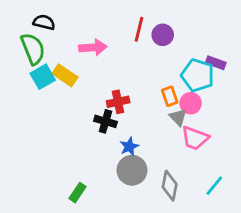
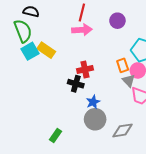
red line: (139, 29) -> (82, 13), moved
pink arrow: (93, 47) -> (82, 30), moved
gray diamond: (170, 186) -> (123, 130), turned 70

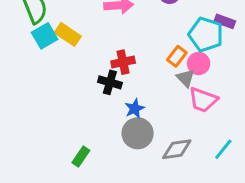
orange rectangle: (123, 65) -> (177, 56), turned 56

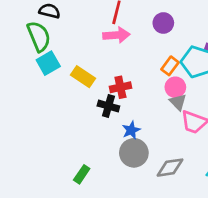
yellow rectangle: (68, 34) -> (83, 77), moved
orange rectangle: (177, 56) -> (170, 66), moved
pink circle: (199, 64) -> (175, 87), moved

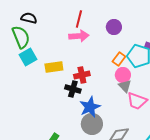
yellow rectangle: (83, 77) -> (54, 67), turned -42
blue star: (131, 130) -> (90, 107), size x1.5

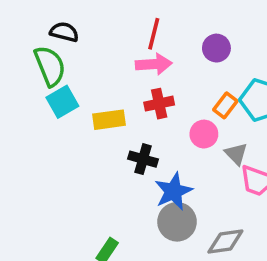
red cross: (82, 75) -> (159, 104), moved
pink circle: (123, 75) -> (204, 134), moved

